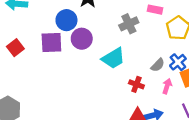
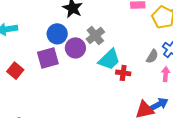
gray cross: (129, 24) -> (95, 35), moved
red cross: (136, 84) -> (123, 73), moved

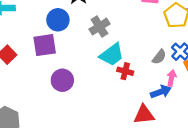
purple circle: (75, 48) -> (62, 80), moved
blue arrow: (159, 104) -> (161, 92), moved

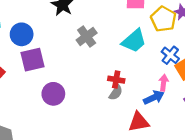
blue circle: (58, 20) -> (22, 34), moved
cyan trapezoid: (112, 55) -> (134, 41), moved
gray semicircle: (159, 57) -> (116, 93), moved

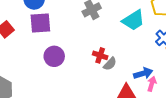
red cross: (116, 80) -> (100, 55), moved
pink arrow: (164, 83) -> (152, 84), moved

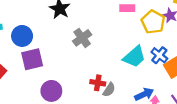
cyan trapezoid: (133, 20) -> (134, 57), moved

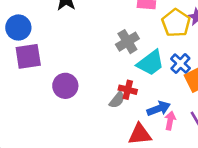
gray cross: (82, 38) -> (127, 42), moved
red cross: (98, 83) -> (128, 90), moved
purple circle: (51, 91) -> (65, 86), moved

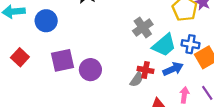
purple square: (28, 56) -> (63, 60), moved
blue cross: (180, 63) -> (191, 44), turned -30
blue arrow: (159, 109) -> (173, 69), moved

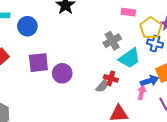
blue cross: (191, 44) -> (155, 43), moved
blue arrow: (173, 69) -> (149, 81), moved
pink arrow: (184, 95) -> (142, 93), moved

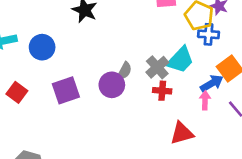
gray cross: (112, 41) -> (157, 67), moved
purple circle: (62, 73) -> (112, 85), moved
gray semicircle: (102, 86) -> (124, 71), moved

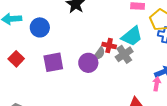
cyan trapezoid: (180, 60) -> (132, 36), moved
red cross: (162, 91) -> (109, 46), moved

